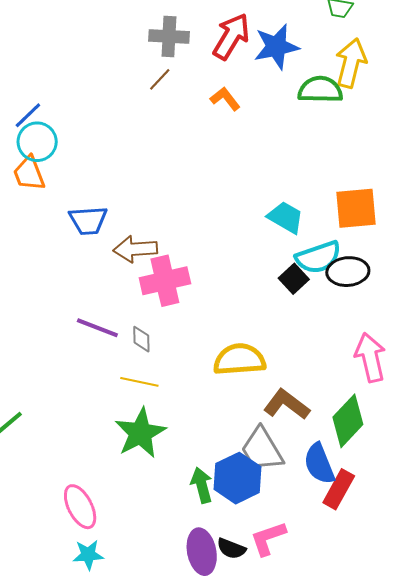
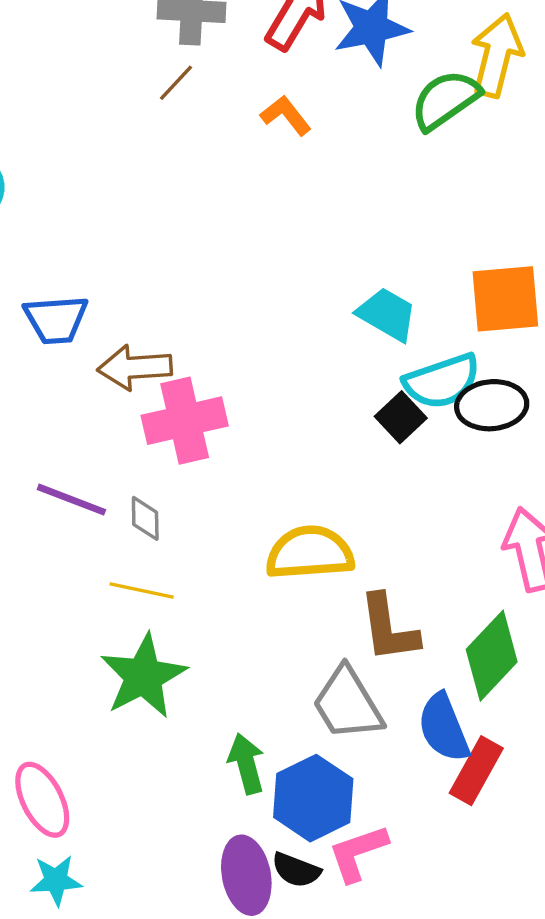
green semicircle: (320, 90) -> (445, 100), turned -36
brown L-shape: (287, 404) -> (389, 628), turned -135
blue hexagon: (237, 478) -> (313, 798), moved

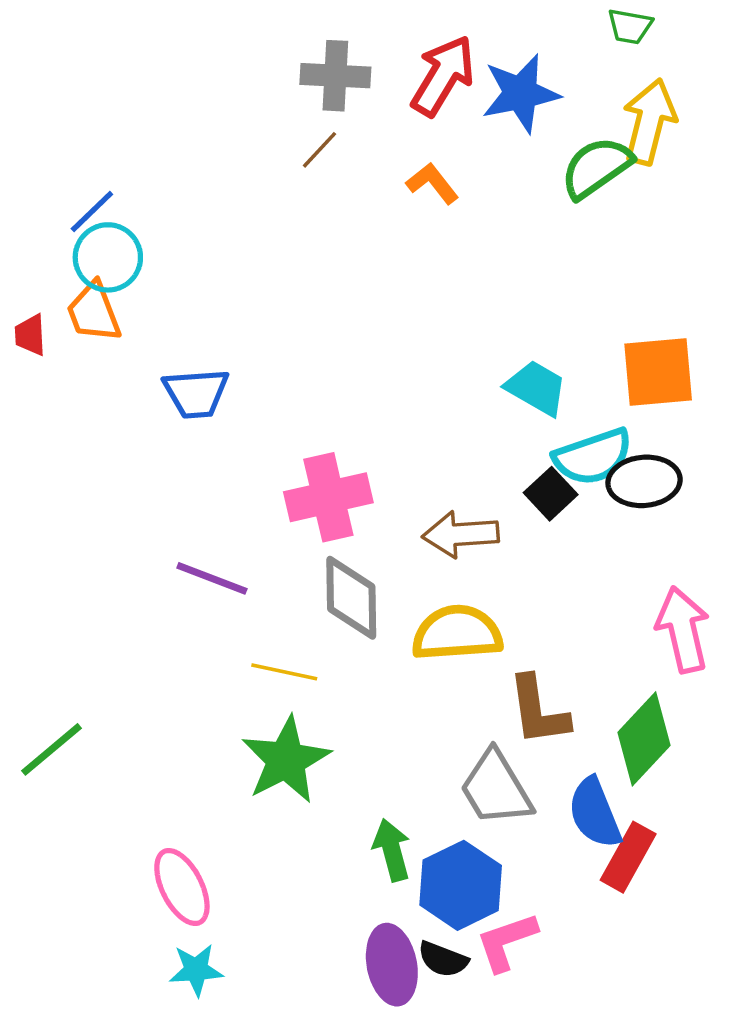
brown arrow: (135, 367) -> (461, 534), moved
gray diamond: (145, 518) -> (351, 598), moved, size x1.8

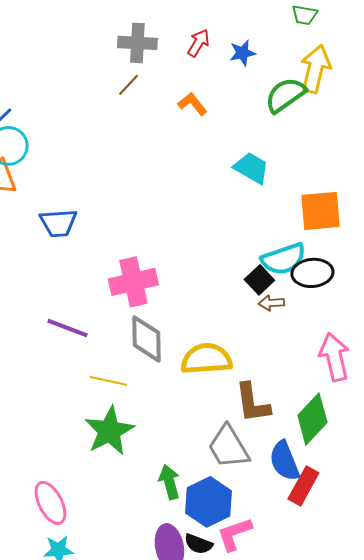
red arrow: (443, 76) -> (198, 43), size x0.6
blue star: (521, 93) -> (242, 53), size x0.6
cyan trapezoid: (536, 388) -> (251, 168), moved
brown arrow: (461, 534) -> (271, 303), moved, size x0.6

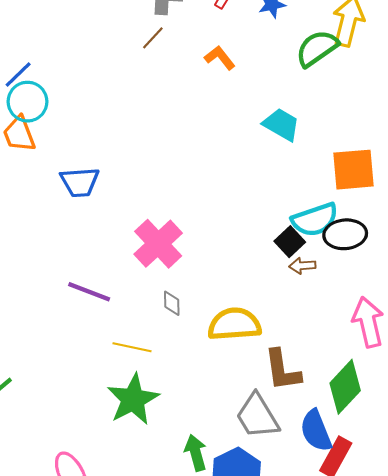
pink cross: (133, 282) -> (158, 244), turned -30
gray diamond: (146, 339) -> (172, 303), size x0.5

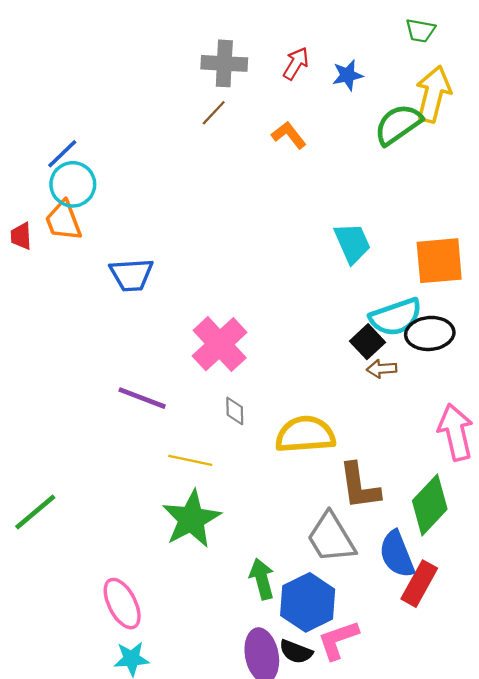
cyan trapezoid: (281, 125) -> (352, 243), moved, turned 36

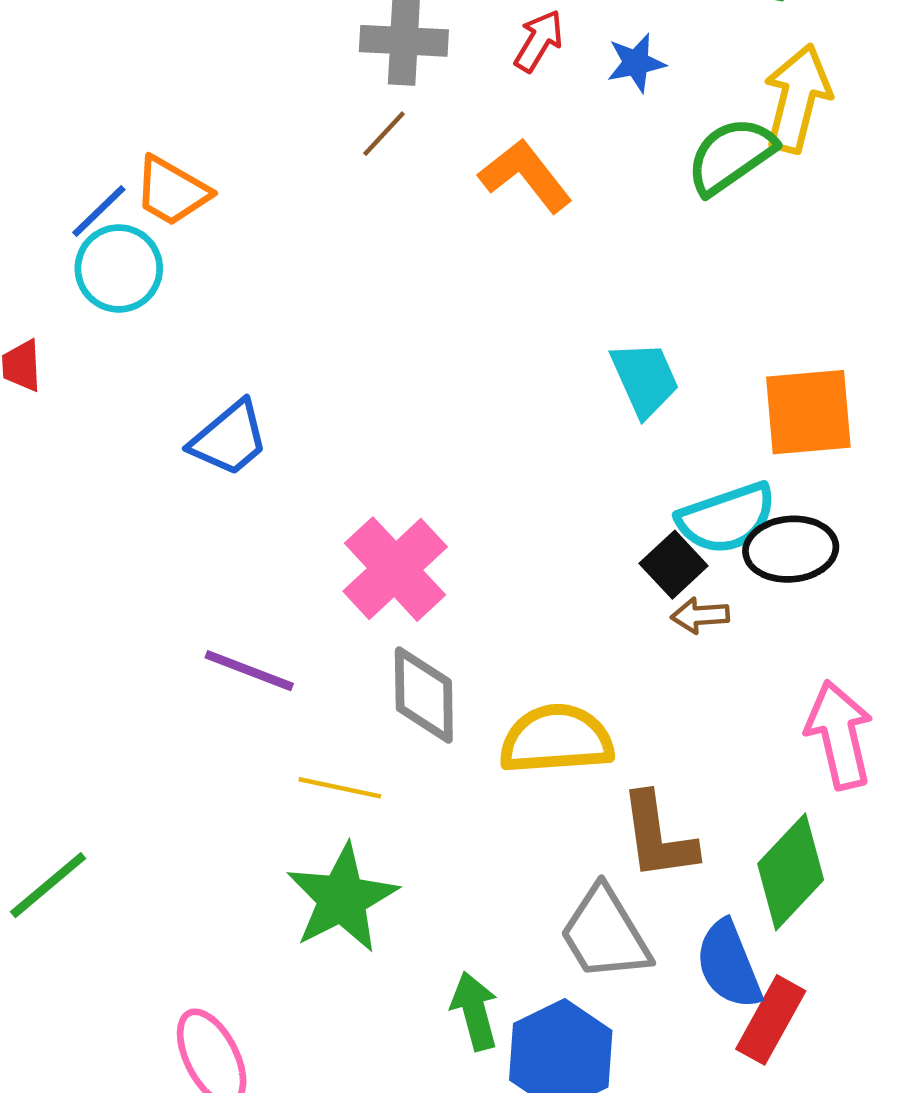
orange L-shape: (289, 135) -> (525, 176), size x1.4
orange trapezoid: (63, 221) -> (172, 191), moved, turned -39
blue trapezoid: (132, 275) -> (229, 439), turned -36
gray diamond: (235, 411) -> (424, 695), size x1.8

